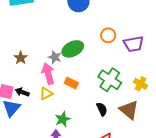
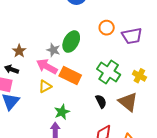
green ellipse: (73, 49) -> (71, 42), turned -35
pink arrow: (48, 74) -> (47, 66), turned -45
orange rectangle: (71, 83) -> (70, 76), size x1.5
black arrow: (22, 92) -> (11, 69), moved

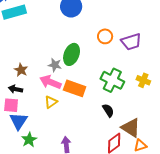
brown triangle: (128, 102) -> (131, 128), moved
green star: (62, 112) -> (29, 140), moved

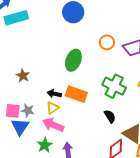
gray star: (55, 65) -> (28, 110), moved
pink arrow: (50, 82) -> (53, 125), moved
black arrow: (16, 89) -> (54, 94), moved
green star: (29, 140) -> (45, 145), moved

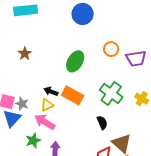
brown star: (23, 76) -> (25, 54), moved

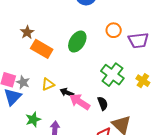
black arrow: (51, 91) -> (67, 93), moved
orange rectangle: (73, 95) -> (42, 49), moved
pink arrow: (45, 122) -> (80, 102), moved

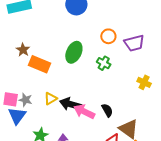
green cross: (112, 75) -> (104, 63), moved, size x0.6
black arrow: (67, 93) -> (70, 104), size x1.5

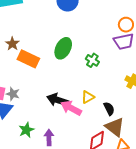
orange circle: (108, 36) -> (126, 25), moved
yellow triangle: (51, 99) -> (88, 97), moved
black semicircle: (107, 110) -> (109, 109), moved

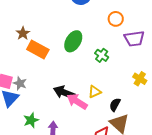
orange circle: (126, 25) -> (116, 19), moved
black semicircle: (109, 109) -> (115, 105), turned -128

